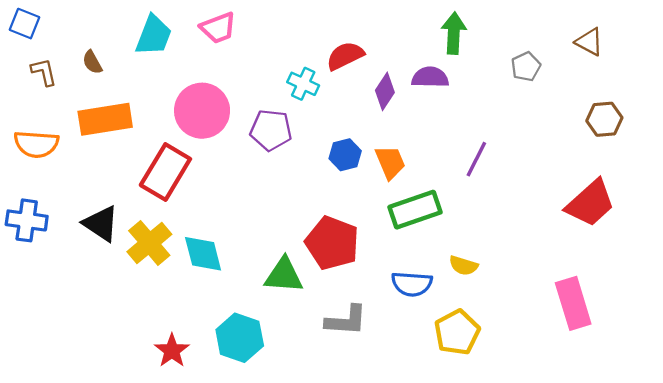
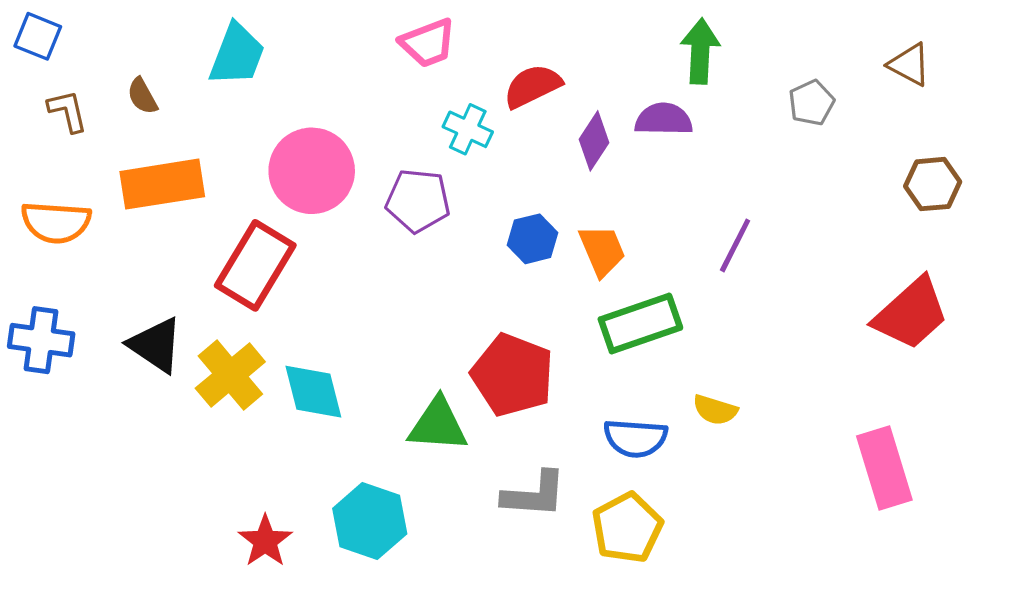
pink trapezoid: (218, 28) -> (428, 43), moved
yellow pentagon: (457, 332) -> (627, 528), moved

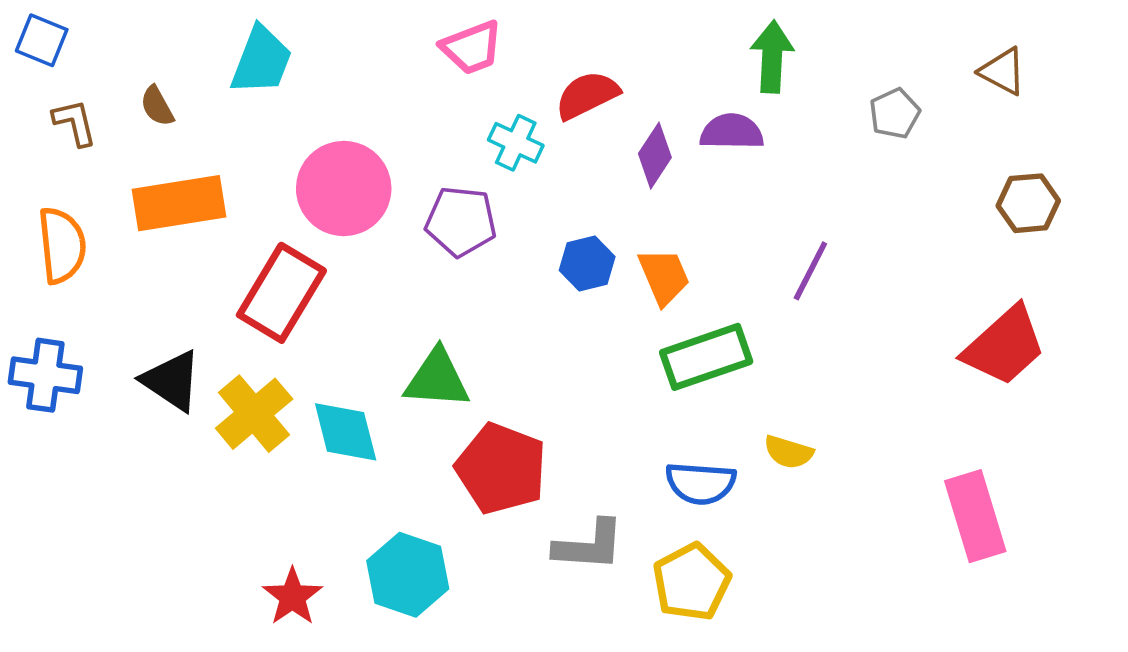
orange semicircle: (56, 222) -> (62, 245), turned -100
red pentagon: (513, 375) -> (501, 469), moved
green triangle: (438, 425) -> (437, 379), moved

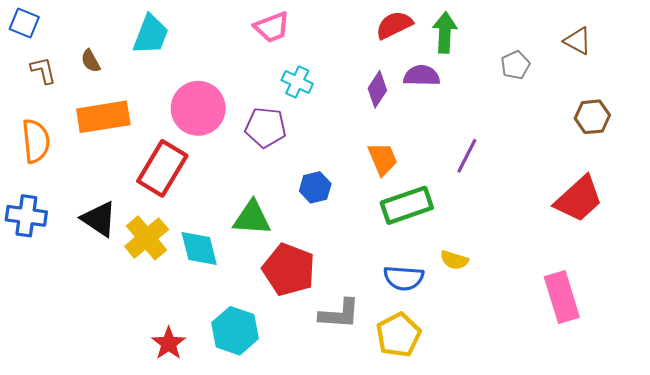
red semicircle: (587, 95) -> (394, 25), moved
blue hexagon: (587, 264) -> (315, 187), moved

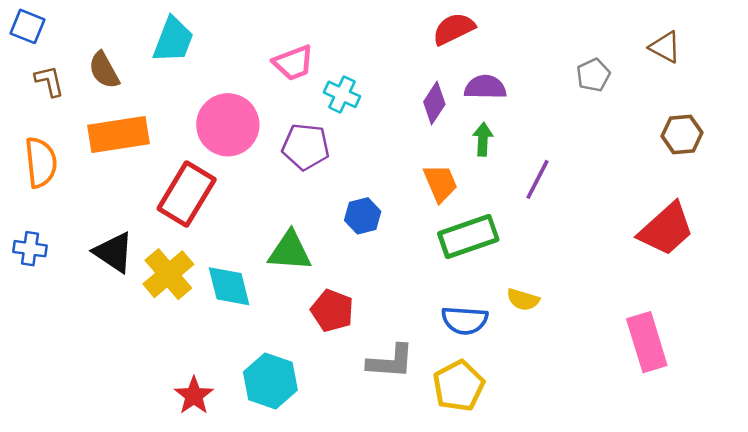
pink trapezoid: (272, 27) -> (293, 63), moved
green arrow: (445, 32) -> (483, 139), moved, size x0.7
brown semicircle: (91, 61) -> (104, 70), size x1.4
blue cross: (26, 216) -> (30, 249), size x0.7
red pentagon: (289, 270) -> (332, 311), size x0.7

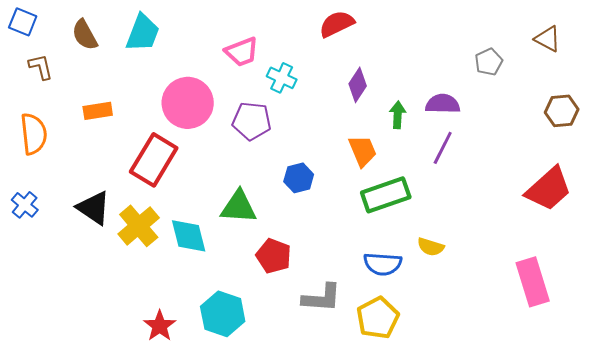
red semicircle: (454, 29) -> (337, 24), moved
brown semicircle: (104, 70) -> (85, 35), moved
purple semicircle: (485, 87) -> (443, 104), moved
orange rectangle: (119, 134) -> (98, 111), size x0.6
blue cross: (30, 249) -> (25, 205), turned 32

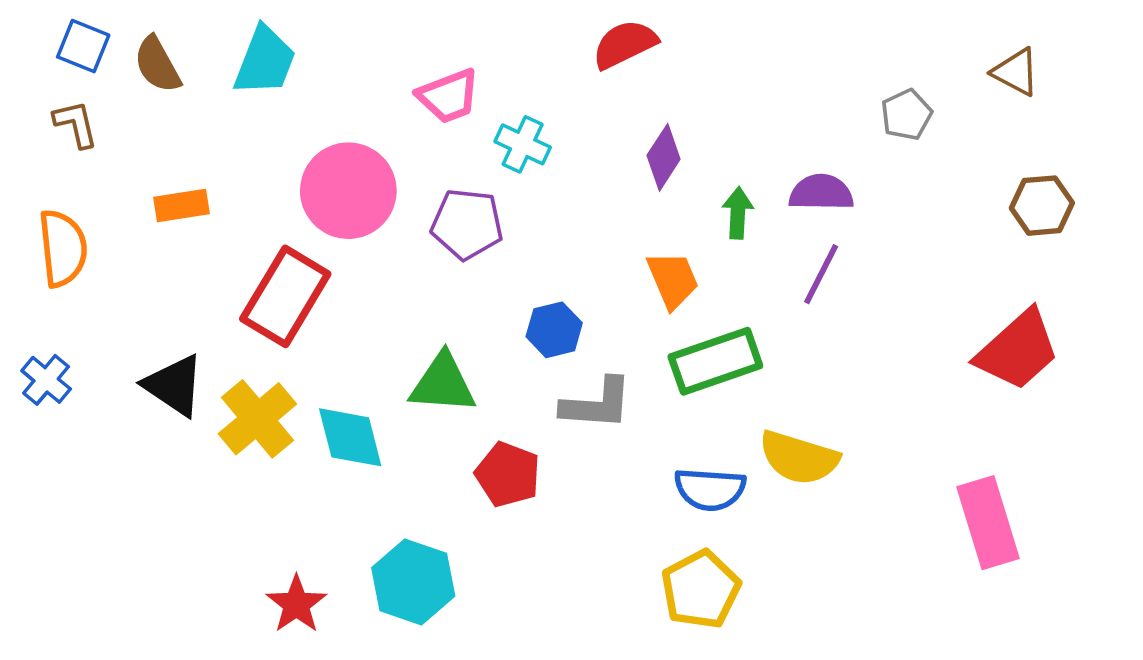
blue square: (23, 22) -> (83, 46), moved
yellow semicircle: (431, 247) -> (799, 458), size x1.6
gray L-shape: (322, 298) -> (597, 404), moved

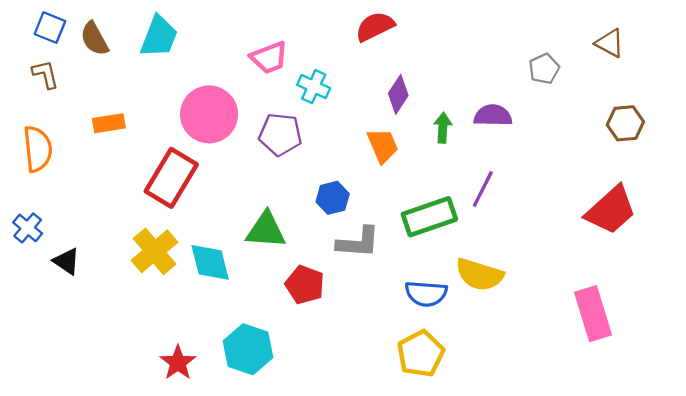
purple line: (821, 274) -> (483, 189), moved
orange trapezoid: (673, 280) -> (383, 146), moved
black triangle: (174, 385) -> (67, 261), moved, size x0.7

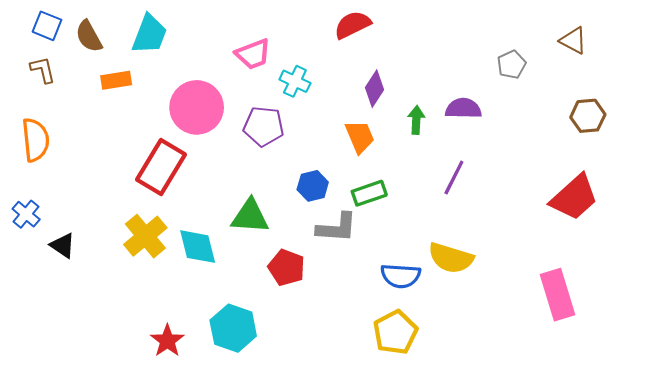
orange rectangle: (109, 123) -> (116, 80), moved
green rectangle: (429, 217) -> (369, 193), moved, size x0.7

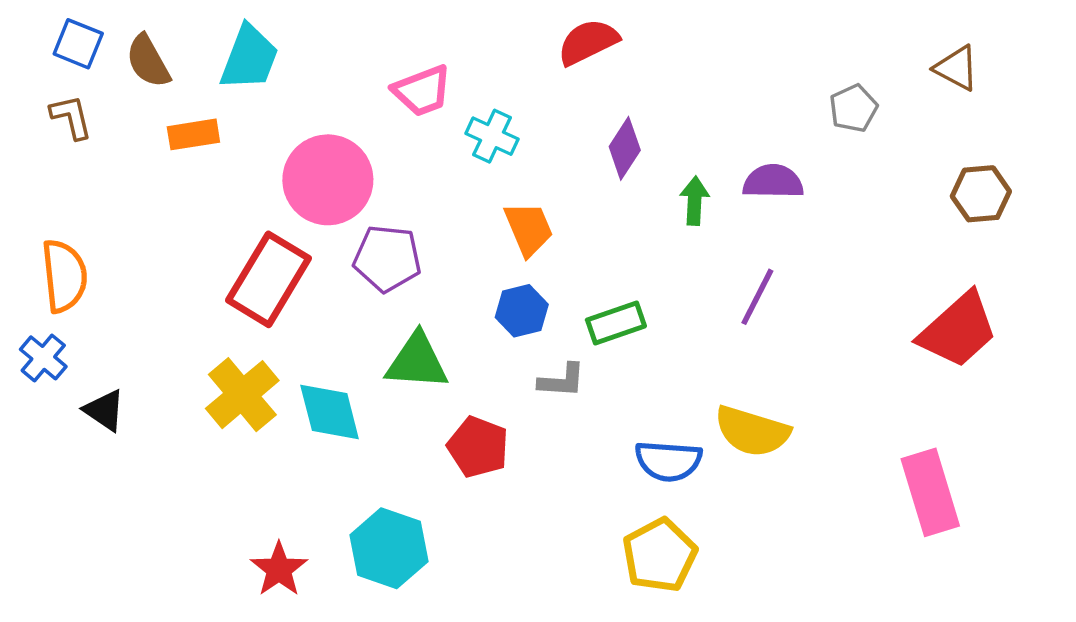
purple pentagon: (264, 126) -> (387, 258), moved
orange trapezoid: (360, 137) -> (529, 229), moved
orange semicircle: (36, 140) -> (64, 276), moved
gray L-shape: (337, 228) -> (562, 381), size x0.7

